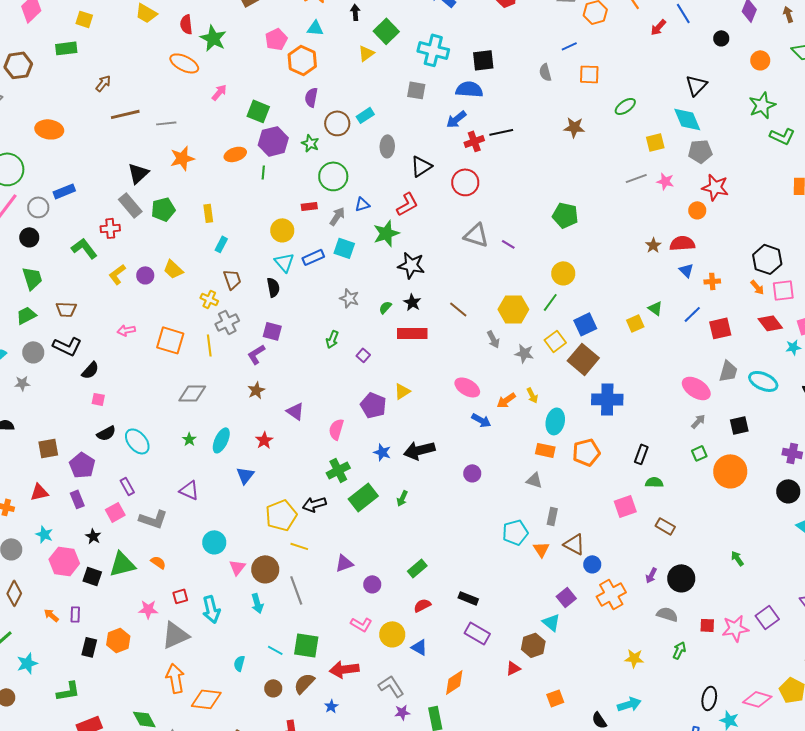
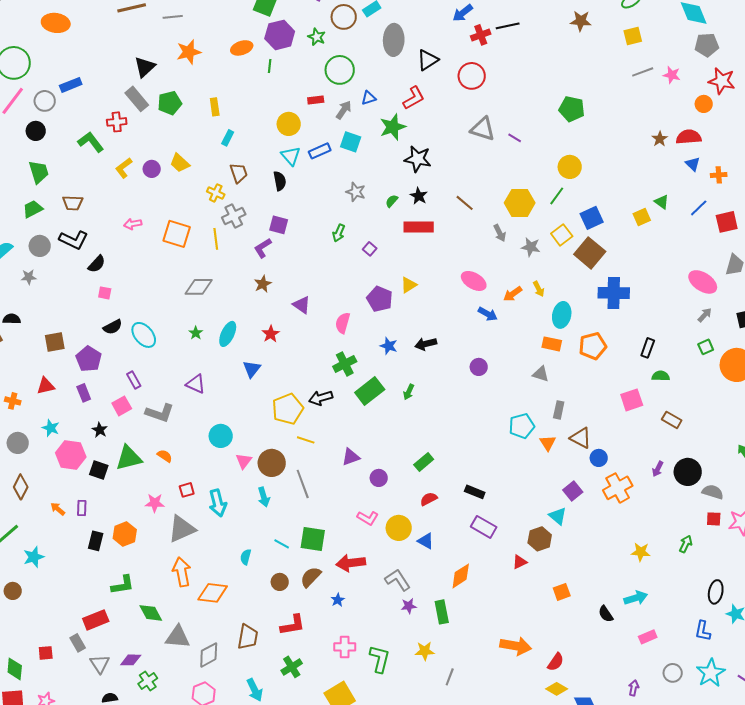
yellow square: (655, 142) -> (633, 36), moved
gray ellipse: (387, 146) -> (394, 40), size x1.4
black arrow: (419, 450) -> (426, 344), size x0.7
gray semicircle: (667, 614) -> (713, 492), moved
green L-shape: (68, 691) -> (123, 585), moved

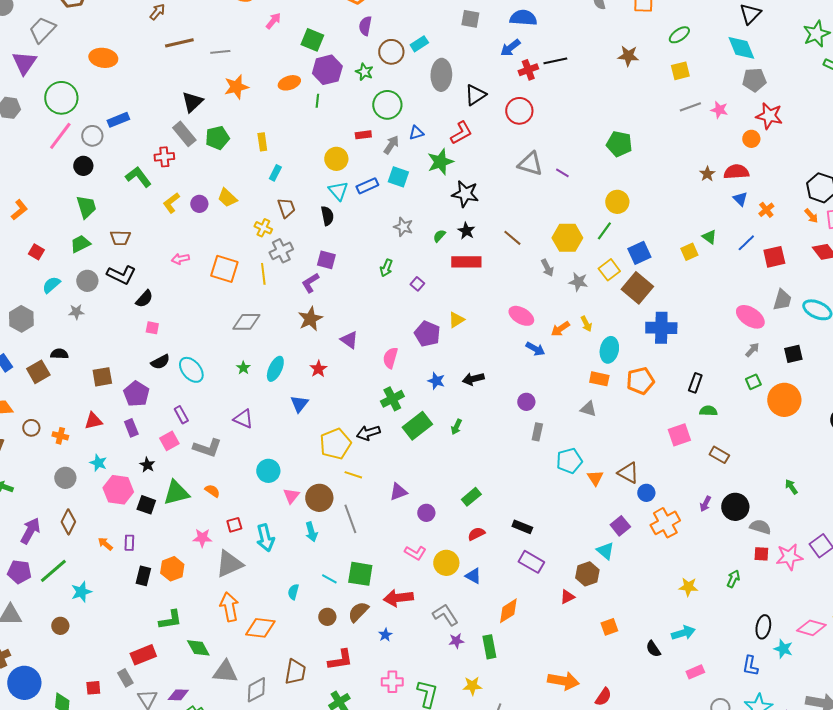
orange cross: (719, 175) -> (766, 210), turned -35
brown star: (263, 284) -> (310, 319), size x1.4
gray rectangle: (559, 410) -> (537, 432), moved

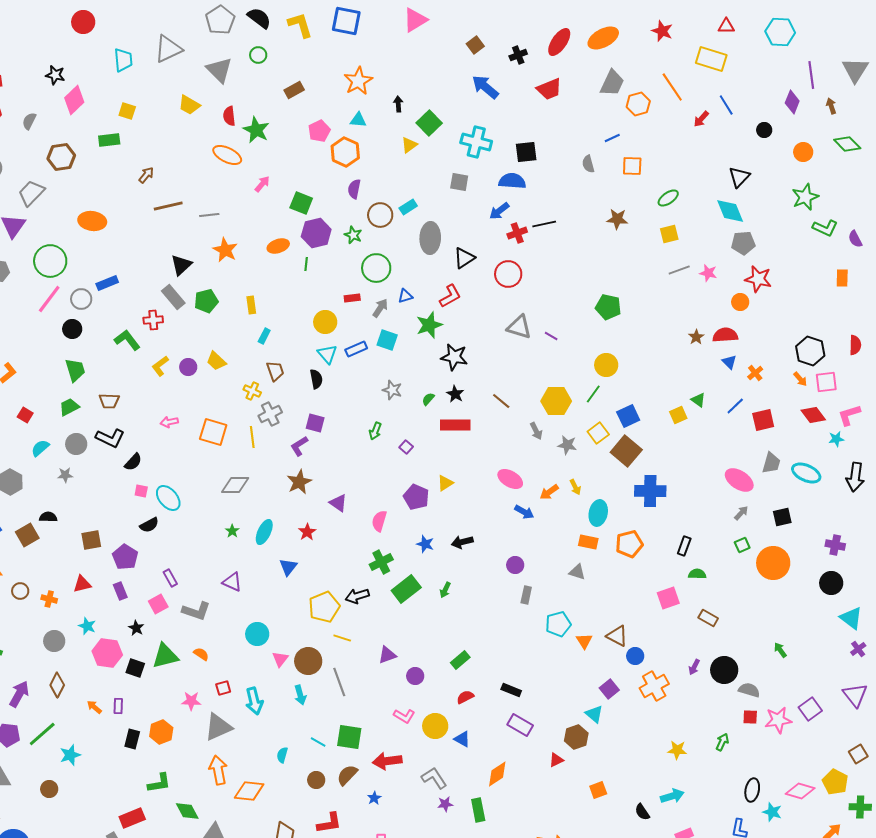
orange star: (236, 87) -> (225, 250), turned -30
cyan ellipse: (191, 370) -> (168, 498), moved

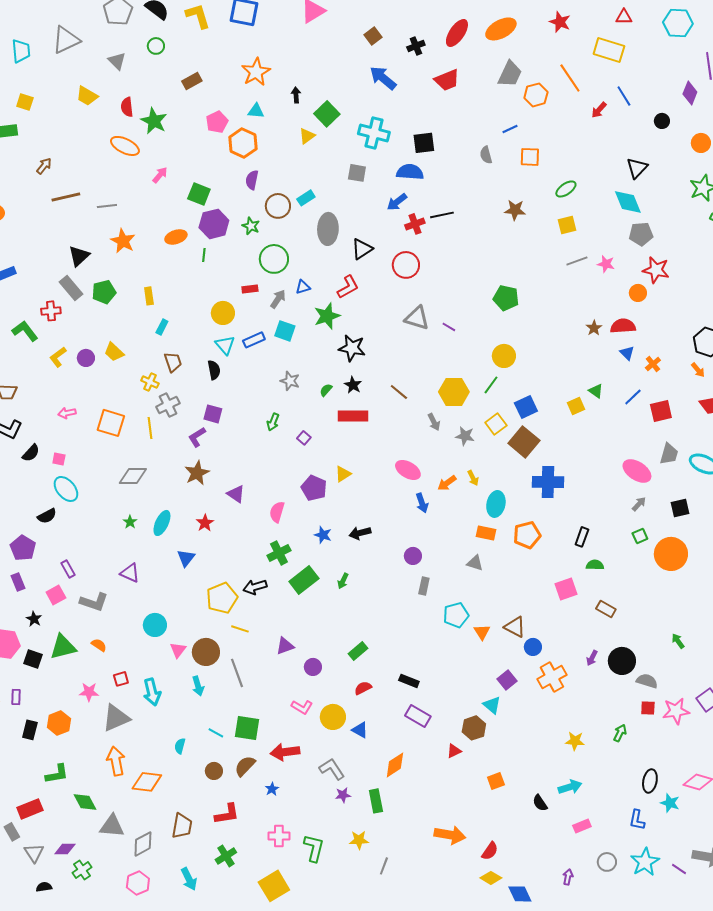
gray triangle: (219, 70) -> (117, 61), size x0.7
pink square: (141, 491) -> (59, 459), moved
blue arrow: (524, 512) -> (422, 503), turned 42

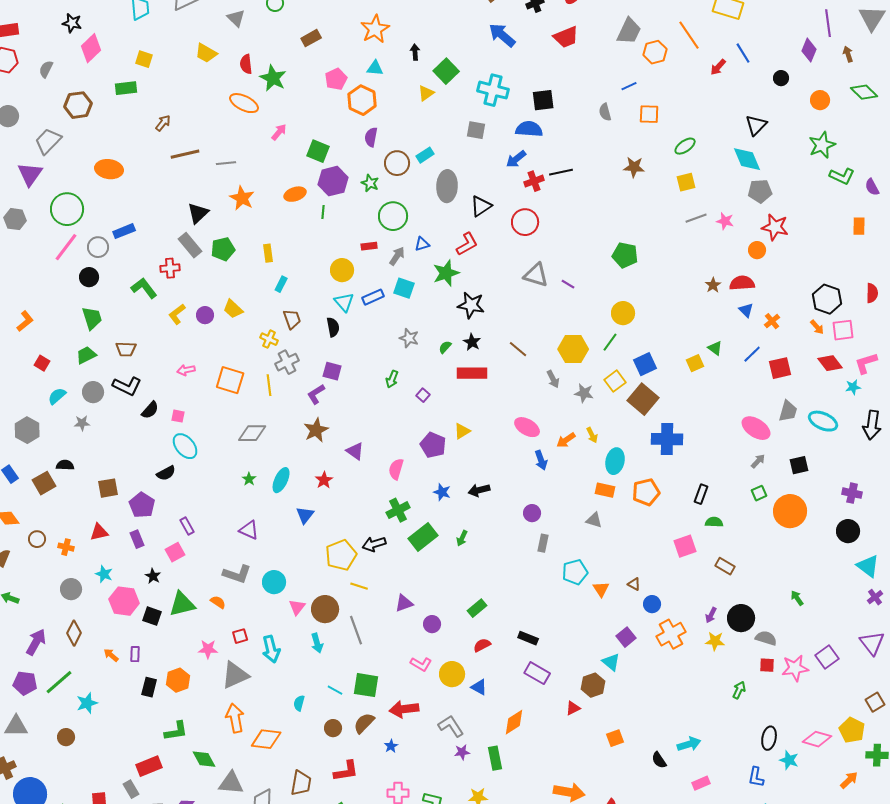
gray L-shape: (94, 602) -> (237, 574), moved
brown triangle: (515, 627) -> (634, 584), size x0.6
yellow star: (575, 741) -> (715, 641), moved

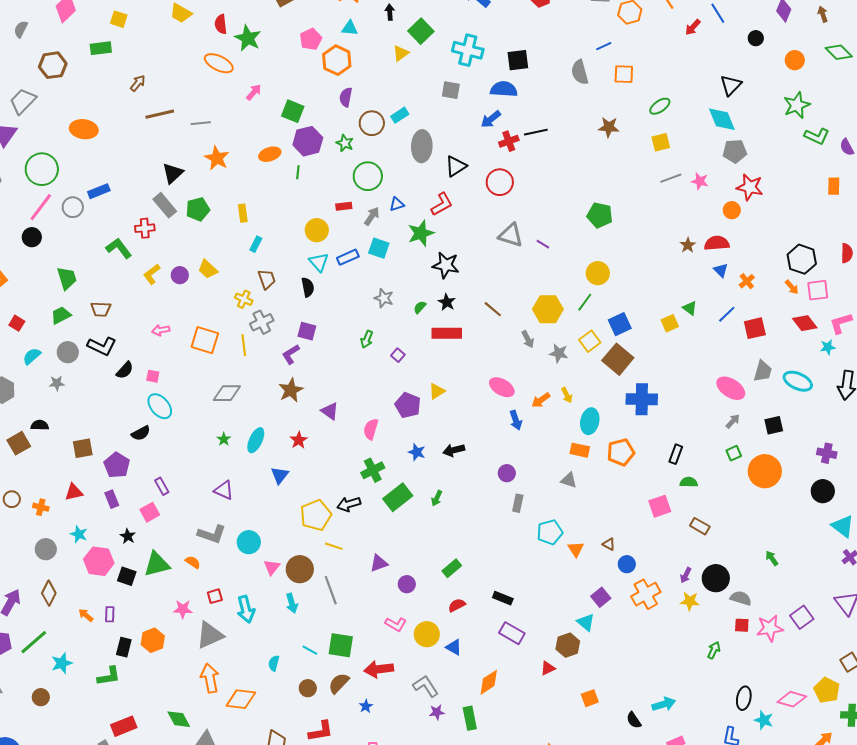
gray semicircle: (605, 112) -> (580, 72), size x1.4
black circle: (89, 277) -> (32, 237), moved
green L-shape: (176, 731) -> (109, 676), moved

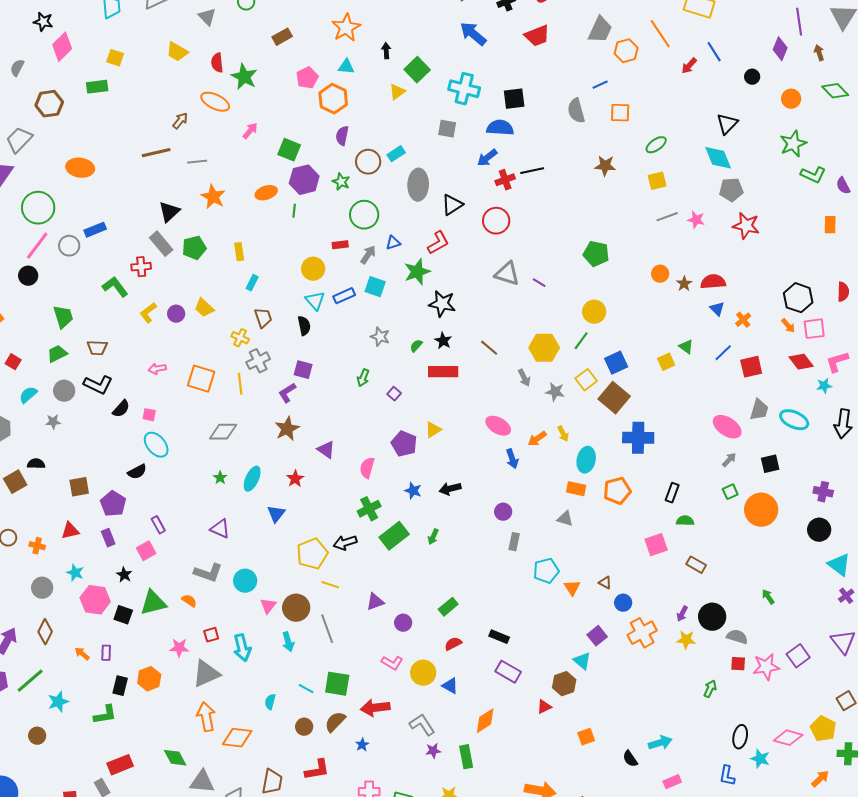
brown arrow: (138, 83) -> (180, 121), moved
orange circle: (732, 210) -> (660, 274), moved

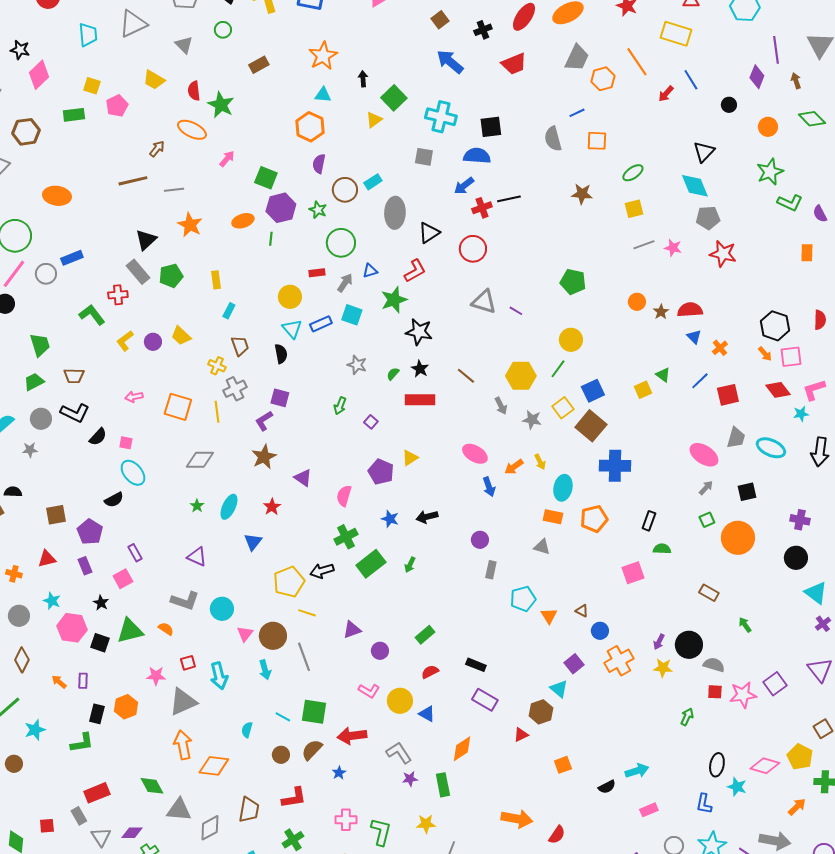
pink pentagon: (307, 78) -> (117, 106), moved
brown rectangle: (696, 565) -> (709, 593), moved
black semicircle: (630, 759) -> (607, 787), turned -84

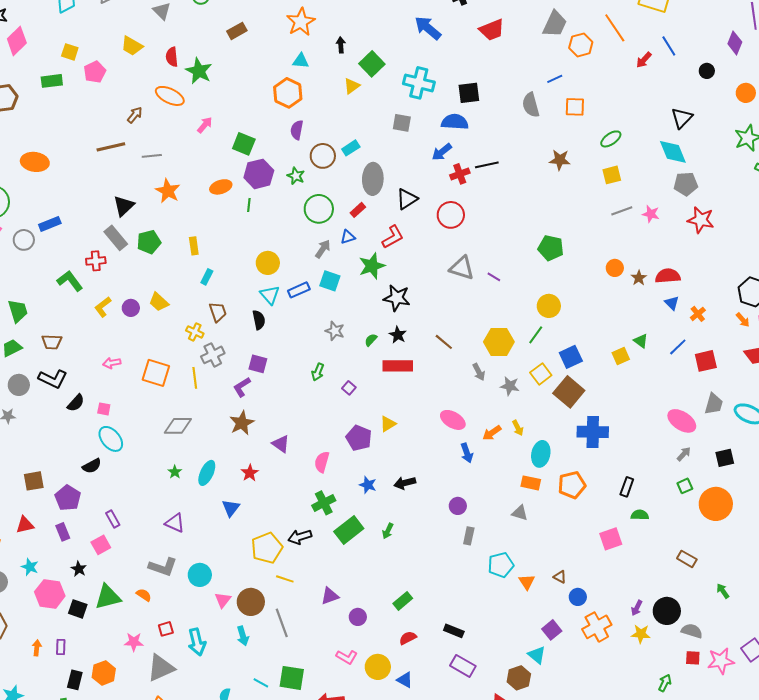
red rectangle: (317, 273) -> (358, 210), moved, turned -35
orange arrow: (59, 682) -> (37, 648), turned 56

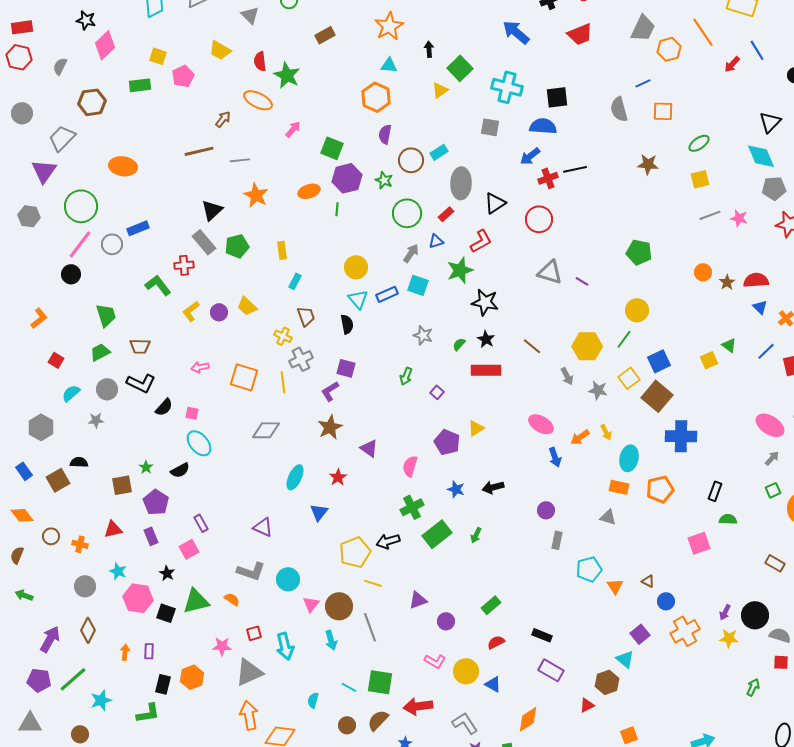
green star: (175, 472) -> (146, 467), moved

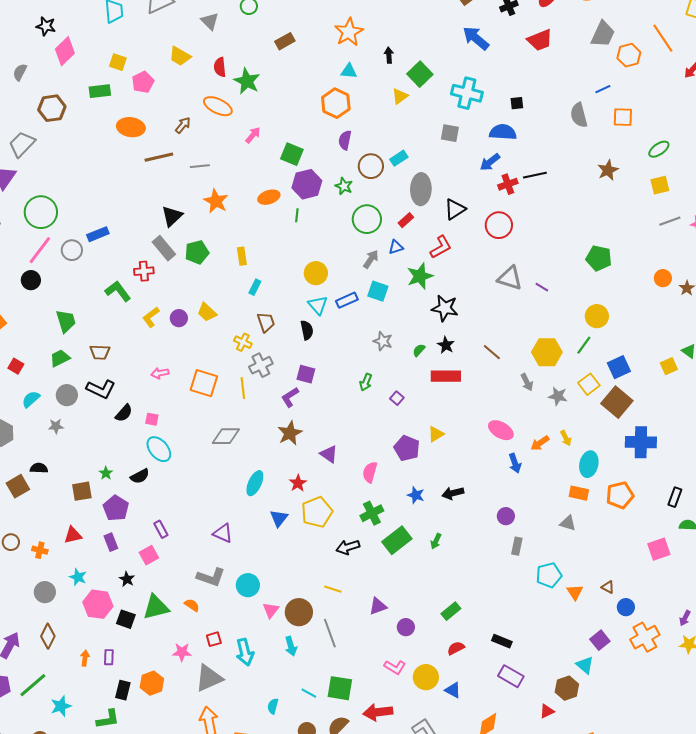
black square: (557, 97) -> (517, 103), size x0.6
brown star: (648, 164) -> (608, 170), turned -30
orange ellipse: (123, 166) -> (131, 127), moved
yellow pentagon: (355, 552) -> (317, 512), moved

